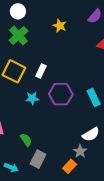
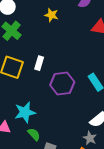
cyan star: (32, 98) -> (25, 112), moved, size x1.5

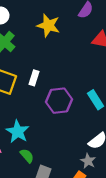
yellow star: (51, 15) -> (48, 25), size x1.5
cyan star: (25, 112) -> (18, 132), turned -30

